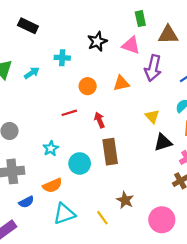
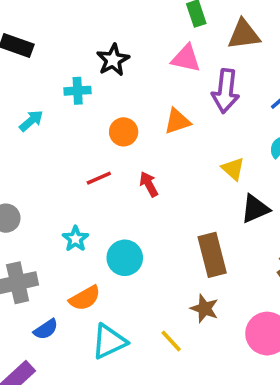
black star: (97, 41) -> (113, 60), moved
brown rectangle: (110, 152) -> (212, 255), moved

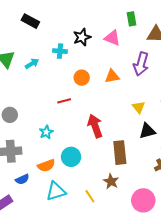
pink triangle: (186, 58) -> (112, 38), moved
red arrow: (149, 184) -> (95, 126), moved, size x1.6
cyan circle: (125, 258) -> (71, 157), moved

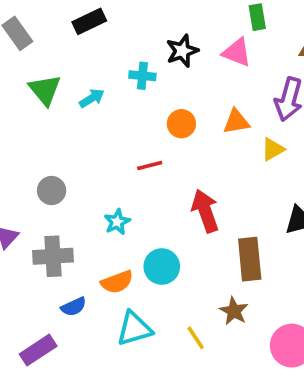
green rectangle: (132, 19) -> (257, 17), moved
black rectangle: (30, 21) -> (89, 21), turned -54
yellow triangle: (139, 107) -> (273, 149), moved, turned 40

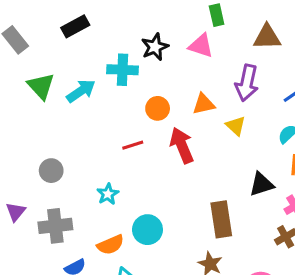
cyan cross: (142, 76) -> (123, 70), size x1.4
cyan arrow: (92, 98) -> (81, 91), size x1.4
yellow triangle: (273, 149) -> (236, 126), turned -45
red arrow: (205, 211) -> (182, 145), moved

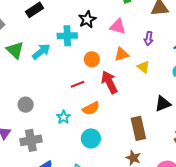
pink triangle: (201, 46) -> (118, 27), moved
purple arrow: (247, 83) -> (149, 39), size x0.6
orange semicircle: (111, 245) -> (91, 108), moved

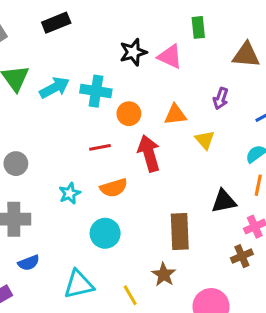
pink triangle: (118, 27) -> (170, 57), moved
cyan cross: (67, 36) -> (96, 91), moved

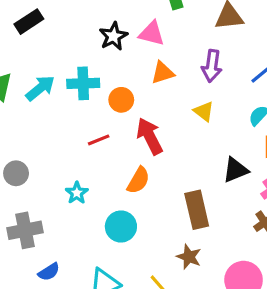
purple arrow: (221, 98) -> (212, 66), size x1.4
orange triangle: (175, 115) -> (163, 73), moved
orange semicircle: (114, 188) -> (138, 180), moved, turned -32

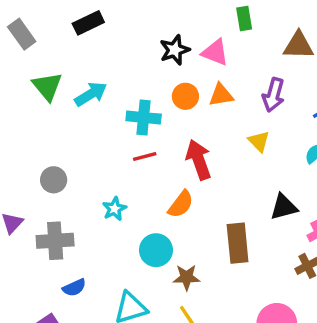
cyan cross: (83, 83) -> (144, 117), moved
orange circle: (121, 100) -> (185, 96), moved
brown star: (189, 257) -> (187, 277), moved, turned -30

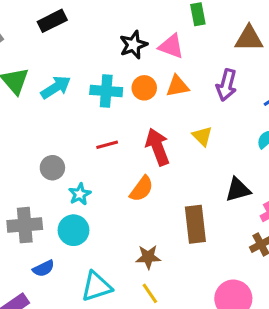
cyan cross: (144, 117) -> (106, 91), moved
yellow triangle: (259, 141) -> (202, 136), moved
gray circle: (54, 180) -> (52, 168), moved
cyan circle: (156, 250) -> (73, 230), moved

